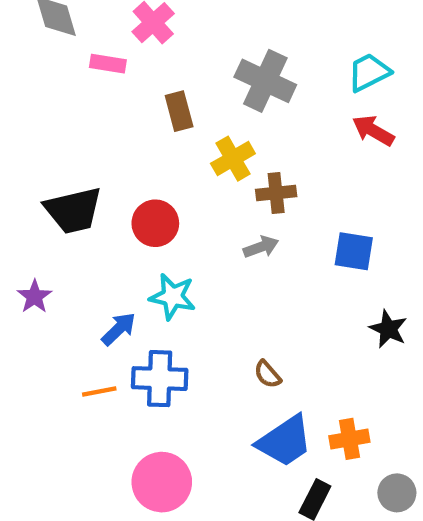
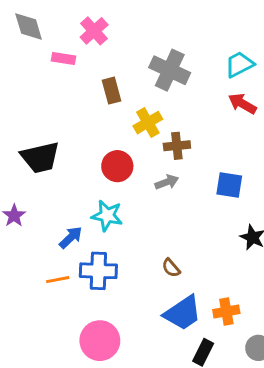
red circle: (155, 223) -> (117, 166), moved

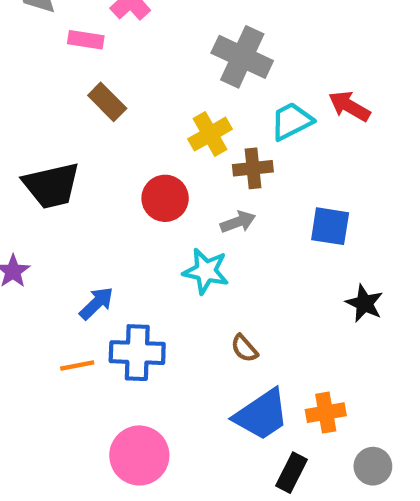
cyan trapezoid: (239, 64) -> (291, 121), moved
brown rectangle: (111, 91) -> (107, 102), moved, turned -30
cyan star: (107, 216) -> (206, 271), moved

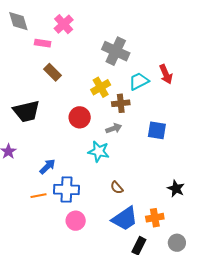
red arrow: (349, 106) -> (166, 74), turned -144
black star: (364, 303) -> (176, 189), moved
pink circle: (139, 455) -> (76, 221), moved, size x0.7

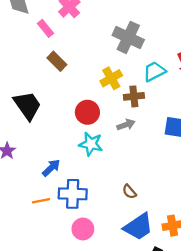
pink rectangle: (43, 43) -> (45, 28), turned 42
black trapezoid: (26, 111) -> (27, 105), turned -112
cyan star: (99, 151) -> (91, 144), moved

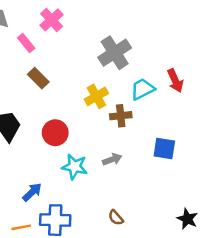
gray cross: (128, 37) -> (115, 53), turned 32
red circle: (87, 112) -> (55, 133), moved
gray arrow: (126, 125) -> (112, 159), moved

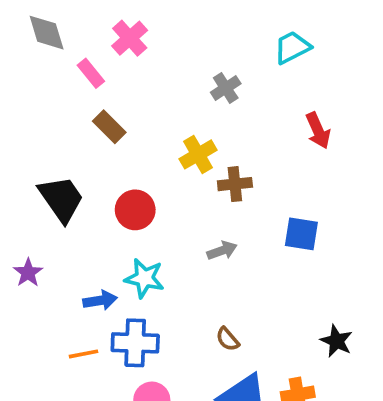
gray cross: (115, 53) -> (226, 88), size x0.6
cyan trapezoid: (143, 89) -> (292, 47), moved
cyan star: (75, 167) -> (144, 278), moved
blue arrow: (32, 192) -> (100, 300), turned 35

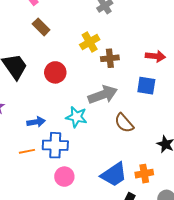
red arrow: (318, 130) -> (155, 56), moved, turned -60
gray arrow: (222, 251) -> (103, 95), size x1.8
cyan star: (144, 278) -> (77, 117), moved
brown semicircle: (228, 339) -> (124, 123), moved, size x1.5

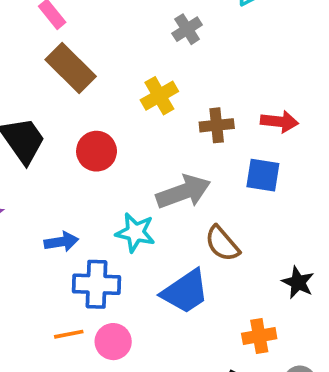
brown rectangle: (41, 27) -> (71, 68), size x1.5
brown cross: (110, 58) -> (217, 125), moved
orange line: (27, 151) -> (69, 334), moved
blue trapezoid: (114, 175) -> (185, 292), moved

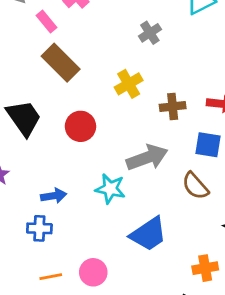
brown semicircle: (222, 244) -> (195, 186), moved
blue cross: (97, 284) -> (39, 228), moved, size x0.7
orange line: (69, 334) -> (51, 277), moved

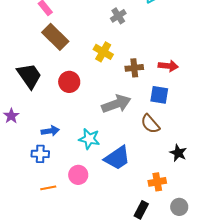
yellow cross: (129, 84) -> (103, 52), turned -30
cyan star: (110, 189) -> (89, 139), moved
pink circle: (93, 272) -> (78, 175), moved

